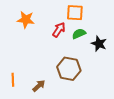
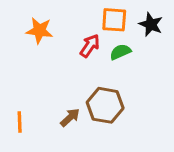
black star: (99, 44) -> (151, 24), moved
brown arrow: (39, 86) -> (70, 117), moved

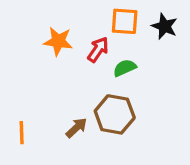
orange star: (39, 31) -> (58, 41), moved
green semicircle: (120, 52) -> (125, 68), moved

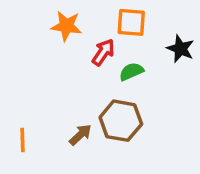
black star: (165, 26) -> (180, 49), moved
orange star: (58, 41) -> (66, 26), moved

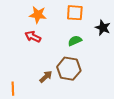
red arrow: (103, 52) -> (33, 37), moved, turned -98
orange line: (22, 140) -> (13, 89), moved

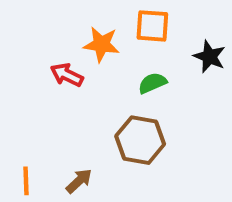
orange star: (38, 15) -> (101, 44), moved
brown arrow: (46, 77) -> (79, 181), moved

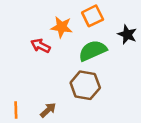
orange square: (152, 26) -> (93, 16), turned -30
green semicircle: (152, 83) -> (93, 51), size x1.6

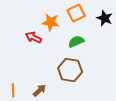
black star: (127, 35) -> (105, 18), moved
green semicircle: (93, 51) -> (76, 42), size x0.7

